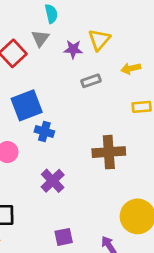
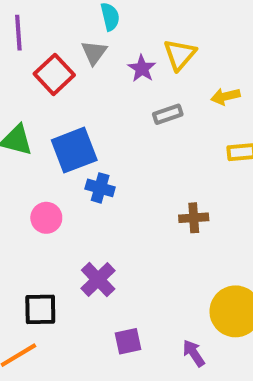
purple star: (73, 49) -> (142, 68), turned 30
brown cross: (109, 152) -> (194, 218), size x0.6
purple cross: (53, 181) -> (98, 280), moved

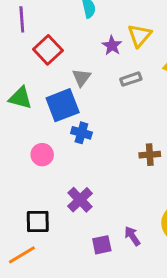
gray triangle: (94, 53) -> (81, 78), moved
purple arrow: (194, 353) -> (132, 236), moved

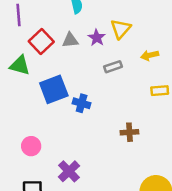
gray triangle: (81, 78) -> (70, 40), moved, turned 48
green triangle: (20, 98) -> (20, 65), moved
blue cross: (81, 133) -> (82, 103), moved
pink circle: (42, 155) -> (31, 146), moved

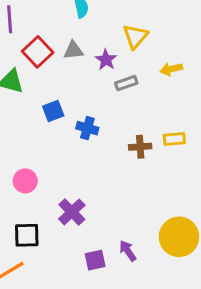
purple star: (97, 38) -> (106, 60), moved
blue square: (54, 89) -> (53, 111), size x0.6
yellow rectangle: (160, 91) -> (174, 139), moved
brown cross: (129, 132) -> (140, 147), moved

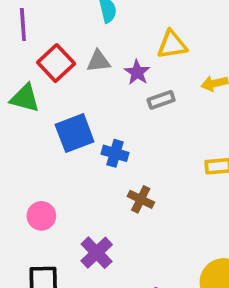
yellow triangle: (135, 36) -> (172, 45), turned 40
blue square: (53, 111) -> (75, 133), size x1.5
brown cross: (140, 147) -> (141, 199), moved, turned 30

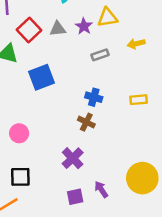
purple star: (137, 72) -> (84, 26), moved
blue cross: (115, 153) -> (94, 97), moved
purple cross: (97, 253) -> (73, 158), moved

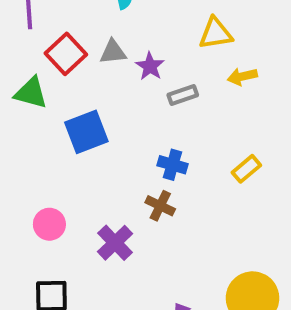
yellow triangle: (107, 18) -> (216, 33), moved
purple star: (84, 26) -> (150, 66), moved
yellow rectangle: (139, 100) -> (246, 169), turned -35
purple cross: (73, 158) -> (115, 243), moved

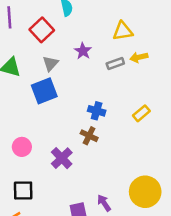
gray triangle: (113, 52) -> (51, 63), moved, turned -42
red square: (66, 54) -> (42, 30), moved
gray rectangle: (183, 95) -> (115, 63), moved

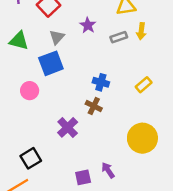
yellow arrow: (139, 57) -> (141, 31), turned -70
pink circle: (22, 147) -> (30, 91), moved
black square: (23, 191) -> (31, 158), turned -30
yellow circle: (145, 192) -> (142, 138), moved

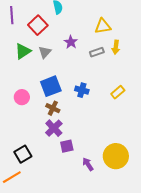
green triangle: (19, 41) -> (23, 51), moved, turned -48
blue square: (51, 63) -> (51, 86), moved
brown cross: (94, 106) -> (53, 108), moved
yellow circle: (142, 138) -> (116, 156), moved
purple square: (83, 177) -> (67, 146), moved

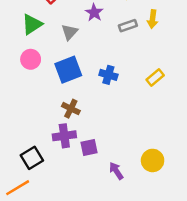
gray triangle: (45, 52) -> (70, 32), moved
pink circle: (22, 97) -> (31, 59), moved
brown cross: (53, 108) -> (71, 109), moved
purple cross: (54, 128) -> (64, 136), moved, turned 36
yellow circle: (116, 156) -> (153, 160), size x0.7

